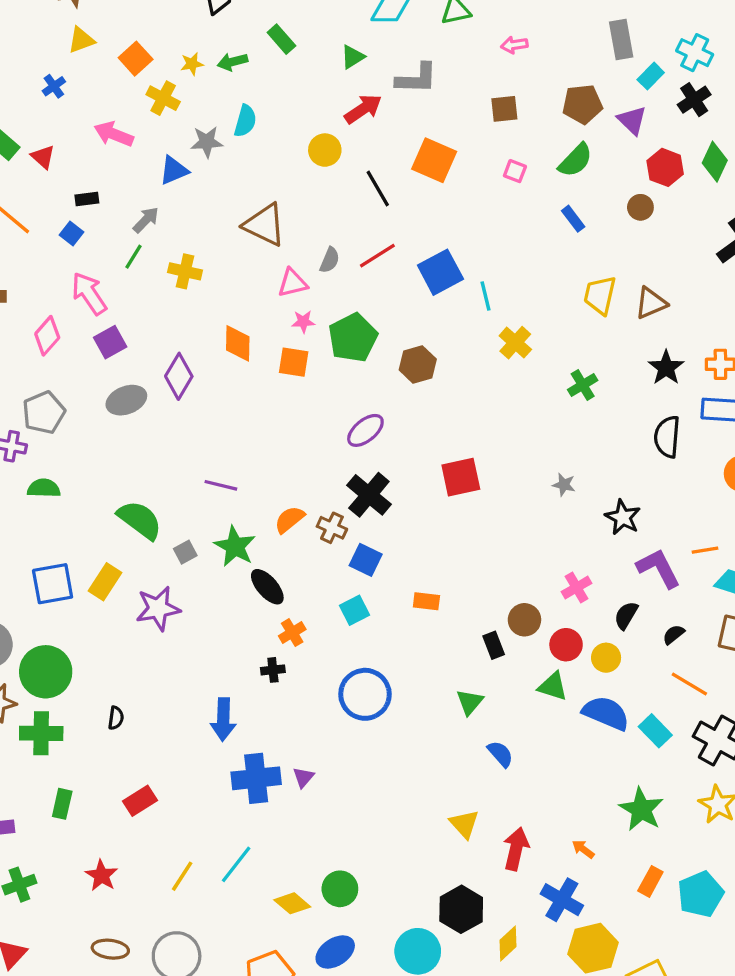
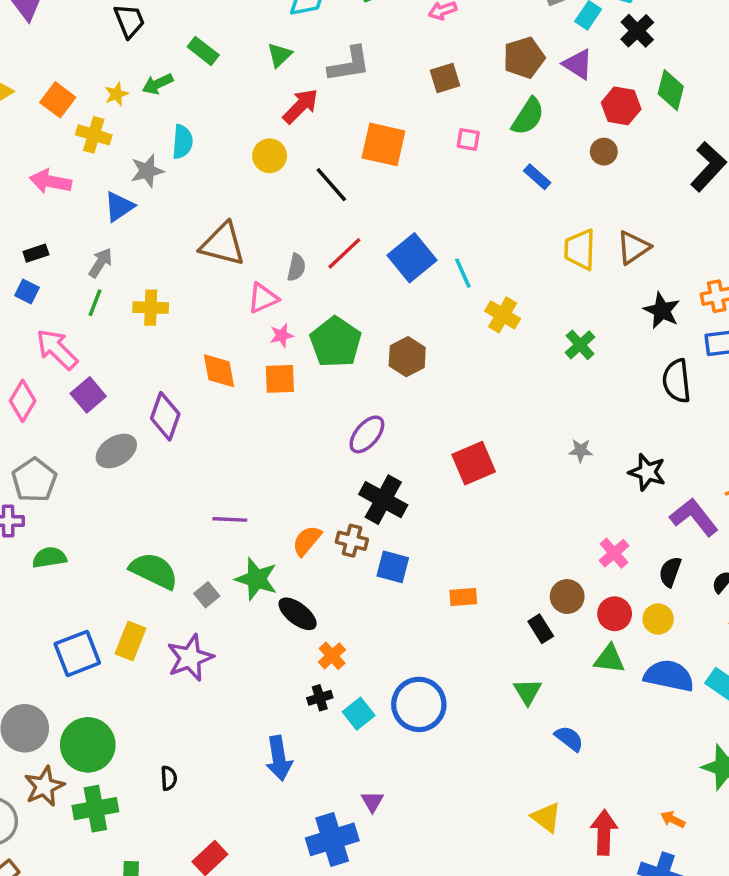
cyan square: (354, 610) -> (359, 714), moved
blue cross: (256, 778) -> (332, 839), moved

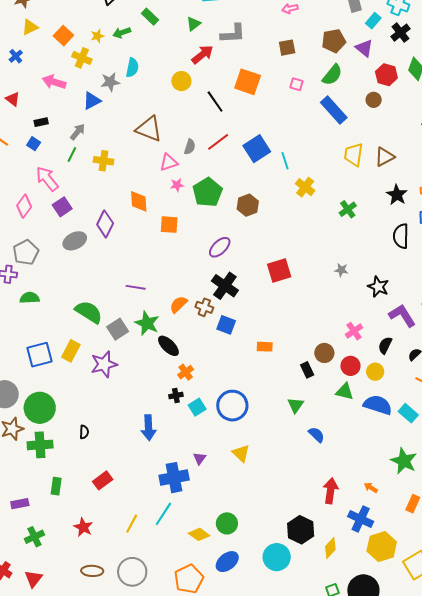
blue rectangle: (537, 177) -> (334, 110), size x1.8
orange square: (280, 379) -> (169, 225), moved
gray square: (207, 595) -> (118, 329), size x1.5
yellow triangle: (546, 817) -> (241, 453), moved

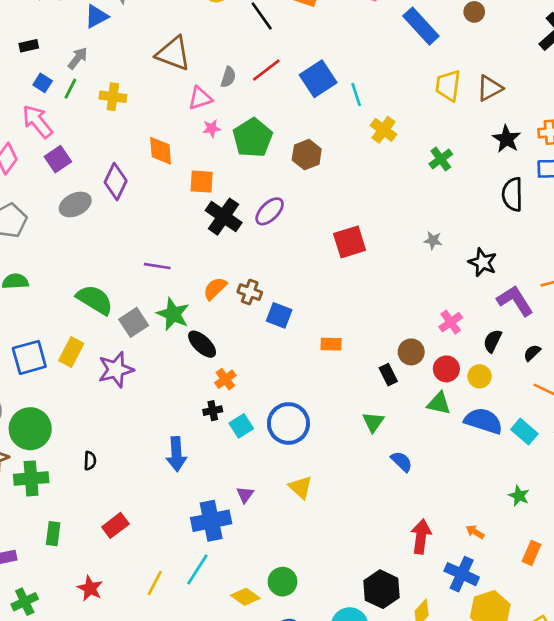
blue square: (34, 144) -> (43, 83), moved
black cross: (225, 286) -> (224, 217), moved
green star: (404, 461) -> (519, 496), size x0.6

